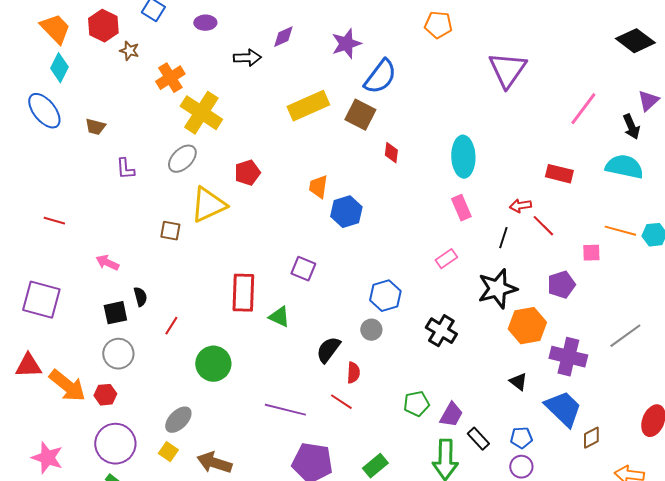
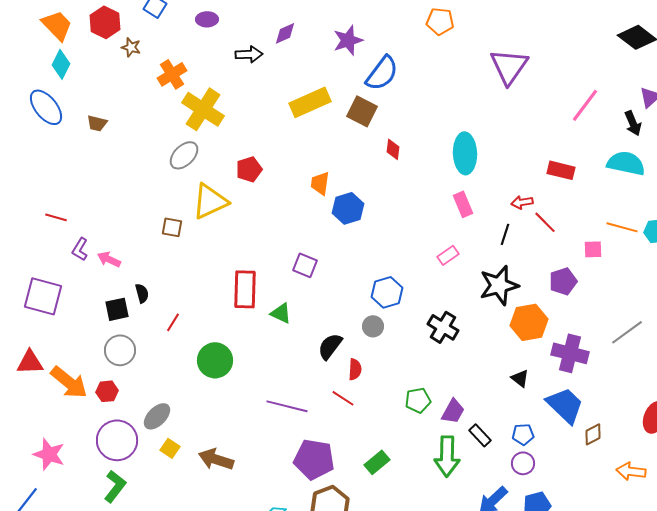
purple L-shape: (125, 169) -> (80, 249), moved, turned 35
gray ellipse: (178, 420) -> (157, 416), moved

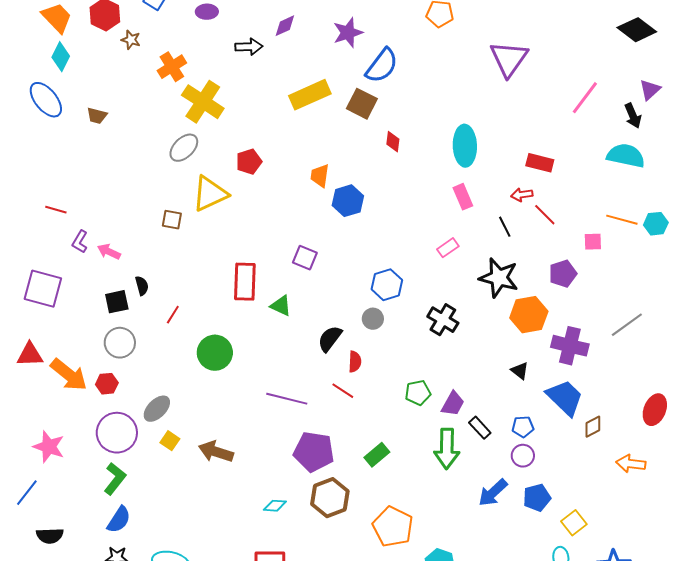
red rectangle: (561, 170) -> (540, 163), moved
black line: (505, 234) -> (505, 227), turned -45
black star: (499, 285) -> (499, 278), turned 30

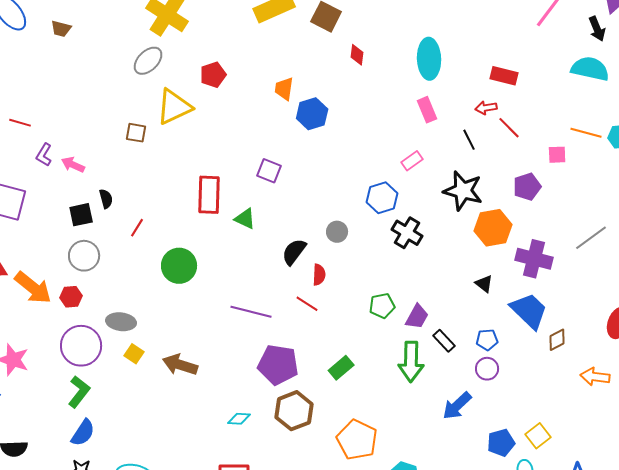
blue hexagon: (387, 285) -> (382, 198), moved
gray ellipse: (157, 409) -> (121, 322), turned 52
blue pentagon: (537, 498) -> (501, 443), moved

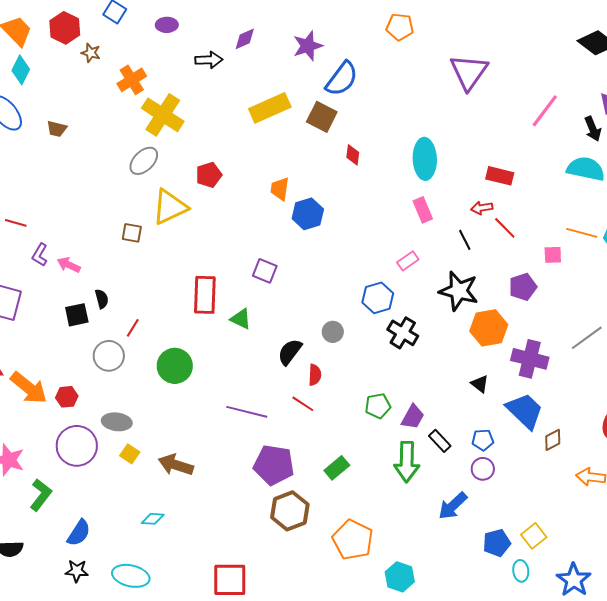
gray circle: (84, 256) -> (109, 356), moved
green L-shape: (79, 392) -> (41, 495), moved
cyan diamond: (239, 419) -> (153, 519), moved

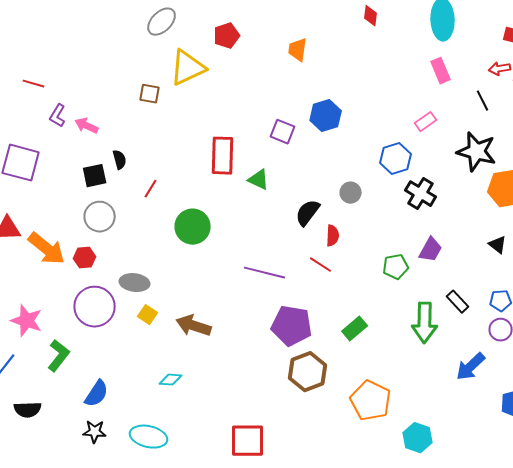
blue hexagon: (308, 214) -> (326, 116), moved
gray circle: (109, 356) -> (100, 217), moved
purple trapezoid: (413, 417) -> (431, 250), moved

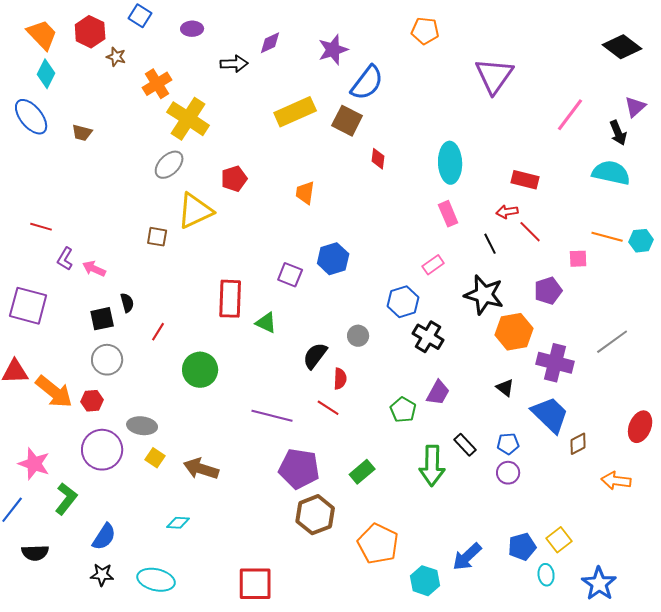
green pentagon: (396, 267) -> (403, 410), turned -30
blue arrow: (471, 367) -> (467, 557), moved

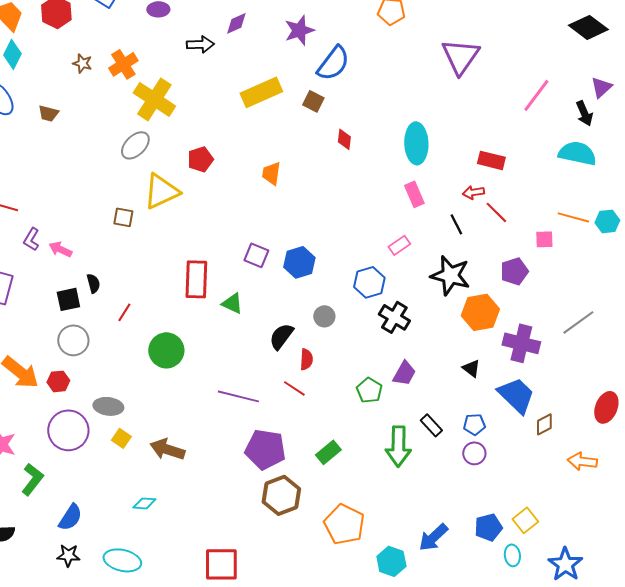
brown star: (116, 57) -> (82, 63), moved
brown square: (347, 121) -> (313, 101), size x0.7
blue hexagon: (333, 259) -> (299, 262), moved

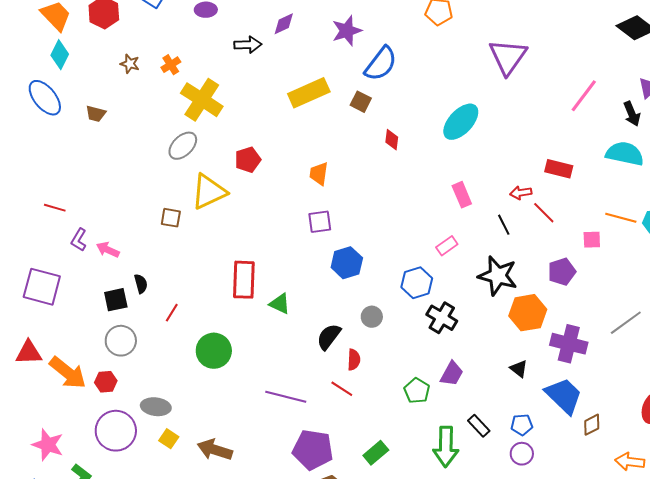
orange cross: (123, 64) -> (171, 65), size x0.7
cyan ellipse: (416, 143) -> (461, 122), moved, turned 45
red rectangle: (491, 160) -> (559, 169), moved
purple square: (256, 255) -> (320, 222), moved, turned -30

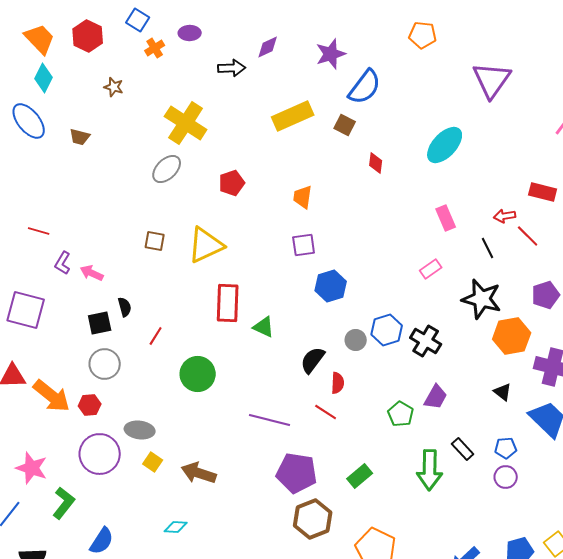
orange cross: (171, 65) -> (155, 48), moved
yellow triangle: (209, 192) -> (206, 245), moved
blue hexagon: (417, 283) -> (387, 330), moved

